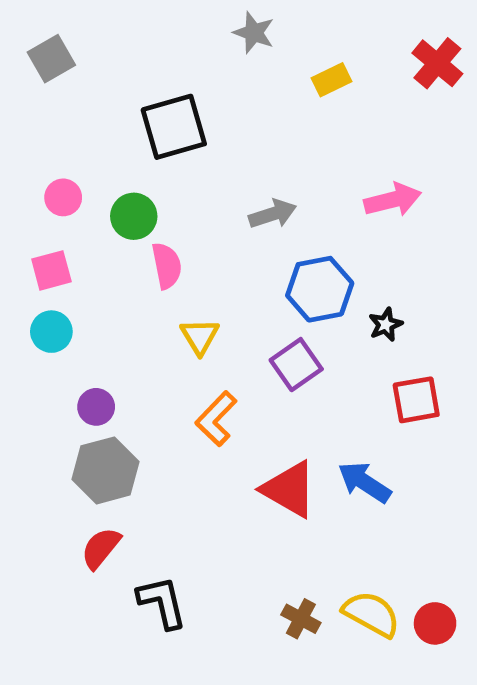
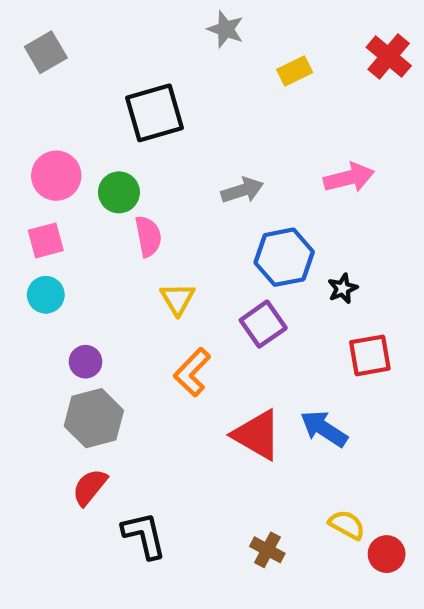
pink circle: (63, 197) -> (56, 176), size x1.5
yellow semicircle: (371, 614) -> (347, 525), moved, size x0.7

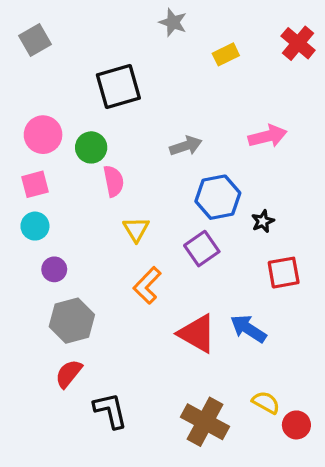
purple circle: (86, 362) -> (54, 269), moved
brown cross: (267, 550) -> (205, 422), size x1.8

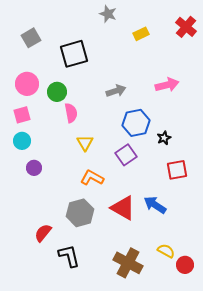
gray square: (35, 40) -> (31, 38), moved
orange L-shape: (147, 285) -> (92, 178), turned 75
gray hexagon: (72, 321) -> (80, 213), moved

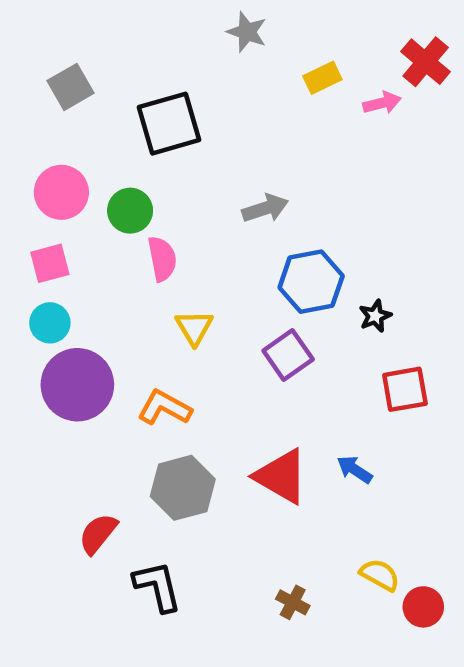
pink arrow: (167, 85) -> (382, 103), moved, size x0.7
purple circle: (34, 168) -> (77, 385), size x2.0
orange L-shape: (92, 178) -> (164, 408), moved
blue arrow: (155, 205) -> (355, 469), size x0.7
brown cross: (128, 263) -> (293, 602), size x0.5

